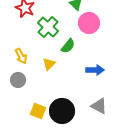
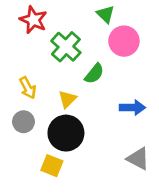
black circle: (62, 111) -> (66, 133), moved

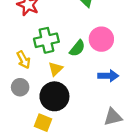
pink circle: (124, 41) -> (101, 39), moved
green cross: (66, 47) -> (46, 40), moved, turned 35
gray triangle: (138, 159) -> (113, 117), turned -42

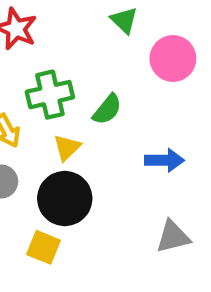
pink circle: (101, 39) -> (173, 58), moved

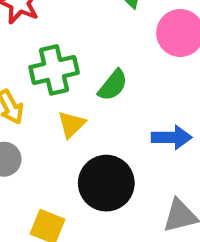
black circle: (65, 199) -> (106, 183), moved

